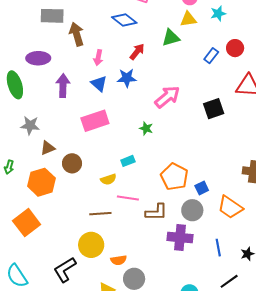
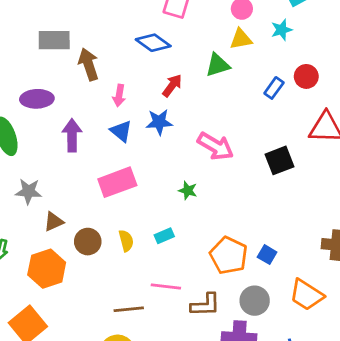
pink arrow: (167, 97) -> (215, 146), turned 72
yellow semicircle: (108, 179) -> (126, 241), moved, turned -84
blue square: (202, 188) -> (267, 255), moved, turned -32

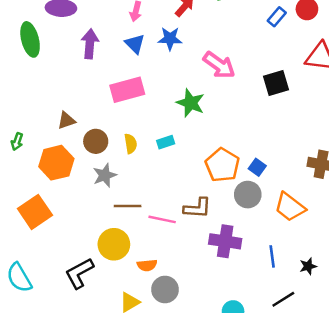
green star: (188, 190) -> (191, 103), size x1.6
gray star: (29, 191) -> (105, 175), moved, turned -30
pink line: (166, 286) -> (162, 219), moved
gray circle: (255, 301) -> (248, 195), moved

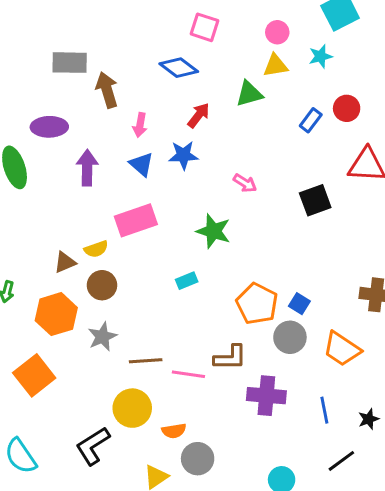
pink arrow: (219, 65) -> (245, 183), size x0.6
yellow semicircle: (131, 144) -> (96, 249), moved, turned 84
gray star: (105, 175) -> (102, 337), moved

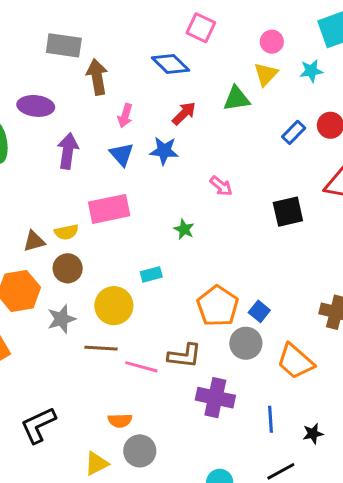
yellow triangle: (275, 66) -> (266, 74), turned -45
green star: (213, 231) -> (184, 229), size x0.6
yellow circle: (132, 408) -> (114, 306), moved

